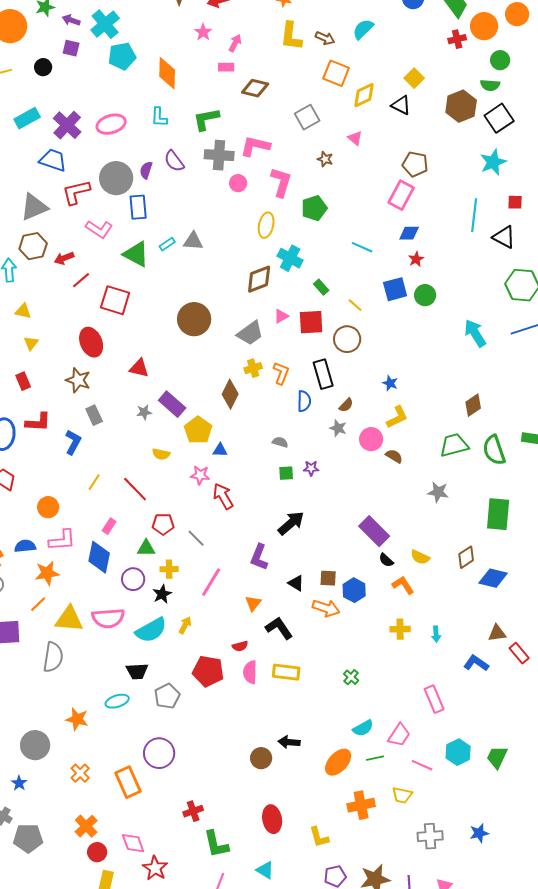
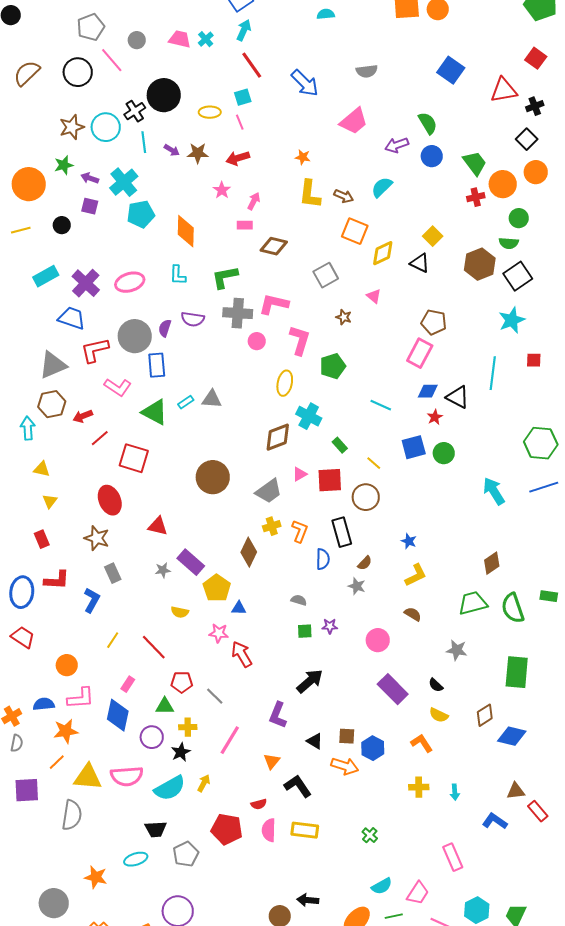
purple semicircle: (174, 161) -> (193, 319), turned -45
black triangle: (504, 237) -> (458, 397), moved
pink circle: (371, 439) -> (378, 640), moved
black semicircle: (386, 560) -> (436, 685), moved

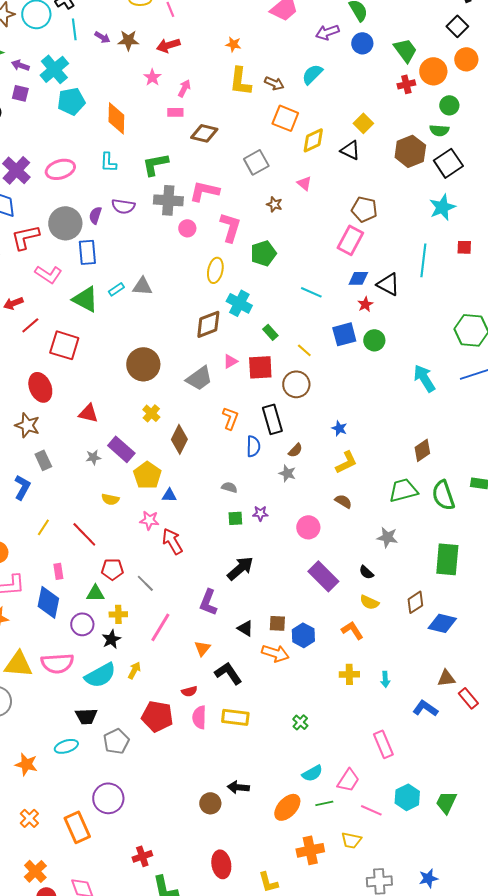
yellow cross: (272, 526) -> (151, 413), moved, turned -30
pink rectangle: (128, 684) -> (58, 571), turned -42

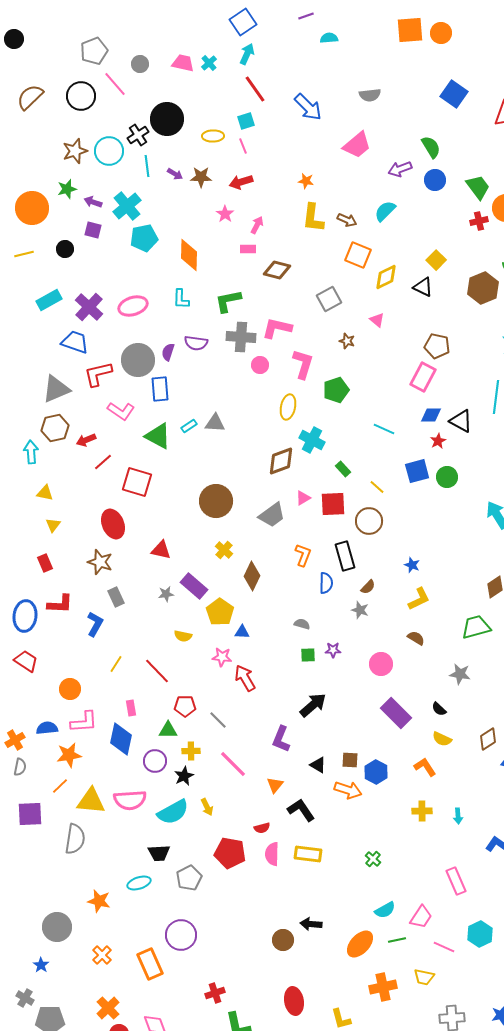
pink line: (160, 627) -> (233, 764), turned -76
yellow arrow: (134, 670) -> (207, 807), turned 126

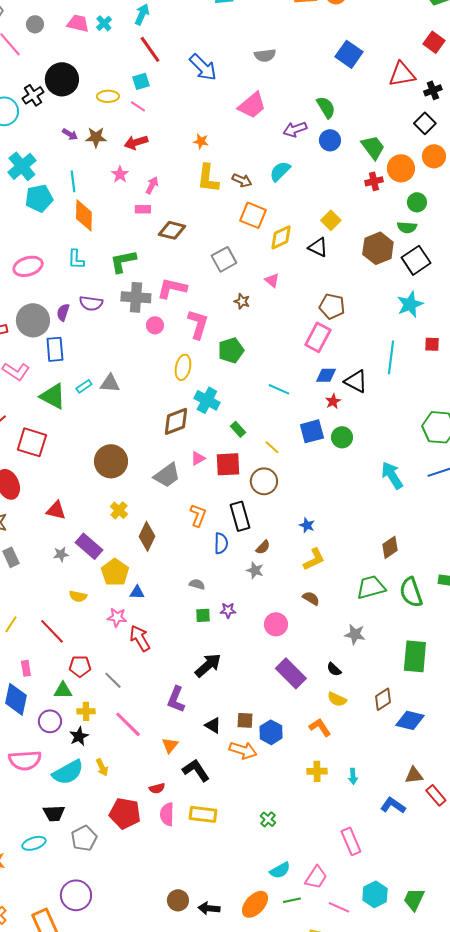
pink line: (243, 146) -> (138, 106), turned -35
cyan line: (147, 166) -> (73, 181), moved
black arrow: (311, 924) -> (209, 908), moved

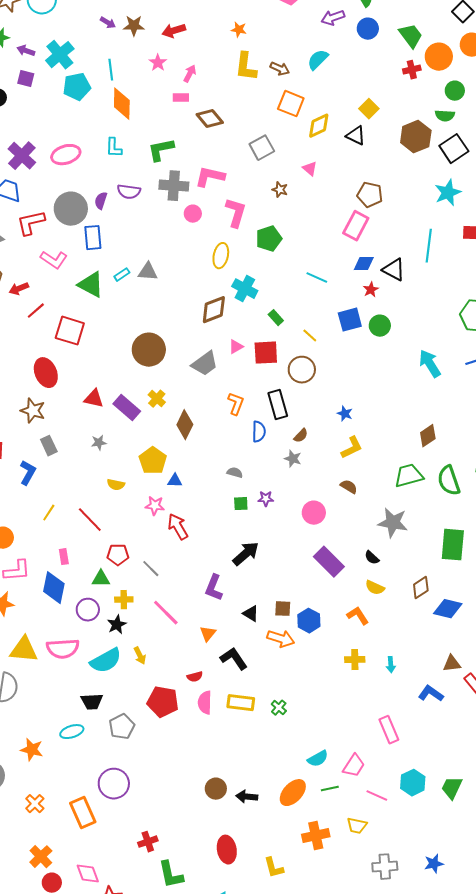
brown diamond: (172, 230) -> (210, 119), turned 36
purple rectangle: (89, 546) -> (127, 408), moved
gray star: (355, 634) -> (393, 523), size x1.4
green cross: (268, 819) -> (279, 708), moved

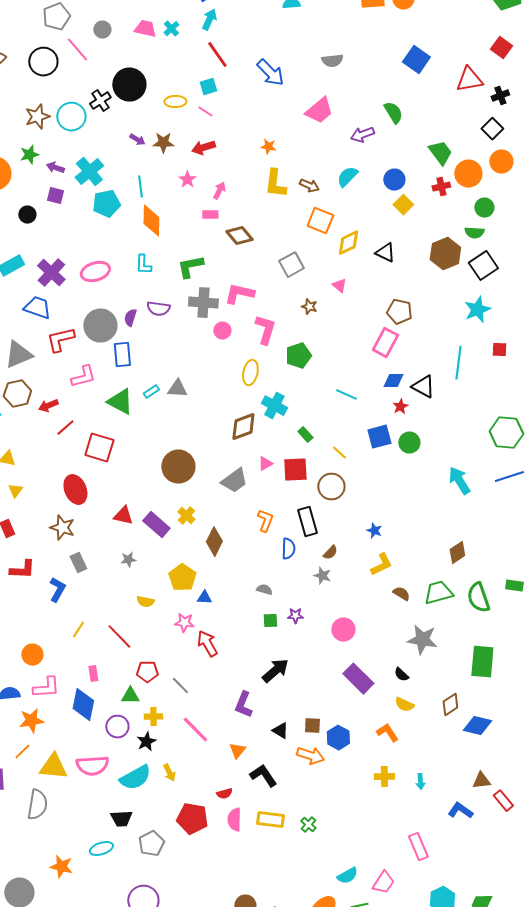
blue circle: (368, 29) -> (394, 180), moved
yellow square: (369, 109) -> (403, 205), moved
pink L-shape: (54, 260) -> (83, 377), turned -48
brown semicircle: (349, 487) -> (401, 594), moved

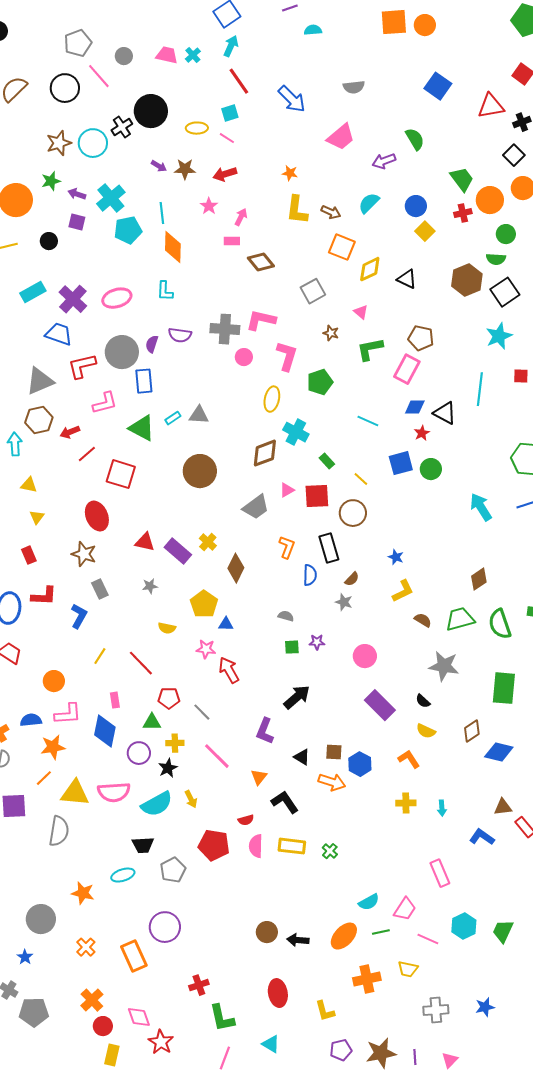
green L-shape: (190, 267) -> (370, 349), moved
brown circle: (178, 467) -> (200, 471), moved

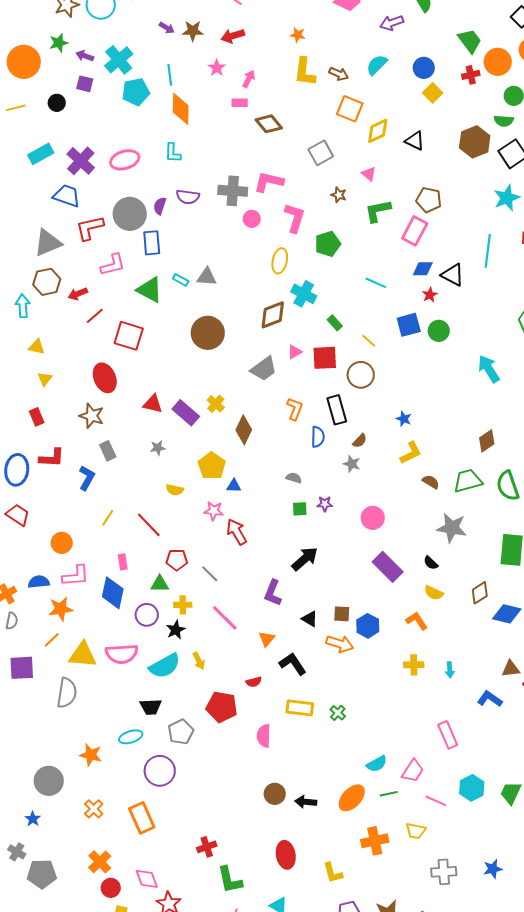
cyan rectangle: (173, 418) -> (181, 280), turned 63
pink semicircle: (256, 846) -> (264, 736), moved
purple circle: (165, 927) -> (160, 771), moved

